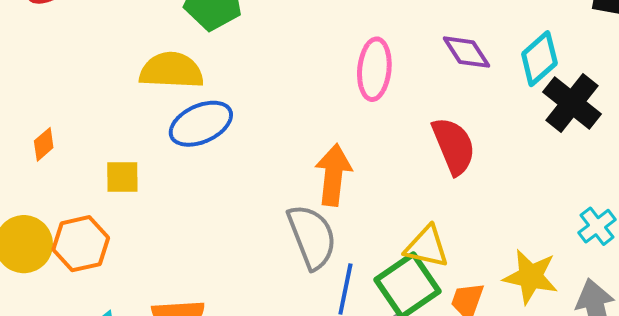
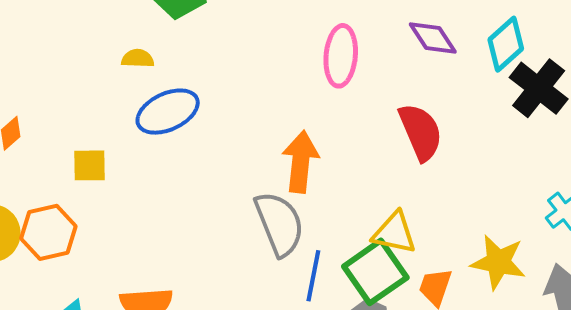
yellow semicircle: (171, 70) -> (138, 58), size x0.5

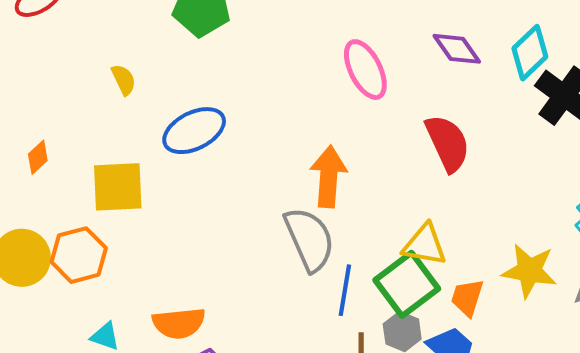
pink ellipse: (341, 56) -> (365, 70), turned -30
yellow semicircle: (138, 58) -> (124, 80), moved, turned 64
yellow square: (90, 165) -> (118, 187), size x1.5

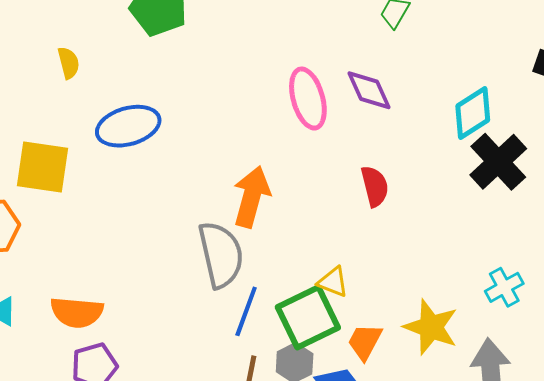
purple diamond: (457, 49) -> (369, 90), moved
red semicircle: (448, 143) -> (375, 186), size x0.7
yellow triangle: (425, 245) -> (333, 282), size x0.7

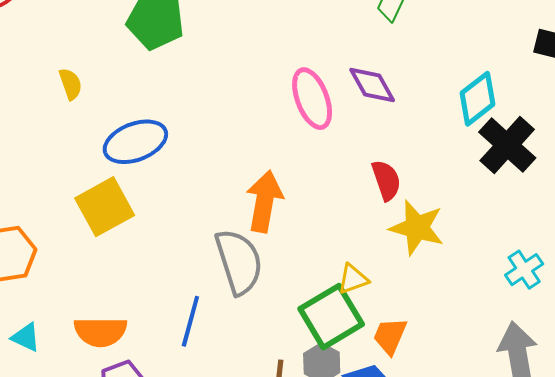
yellow square: (43, 167) -> (105, 207), moved, turned -32
yellow triangle: (333, 282) -> (353, 279), turned -36
blue line: (246, 311) -> (190, 321), moved
yellow star: (431, 327) -> (417, 228), moved

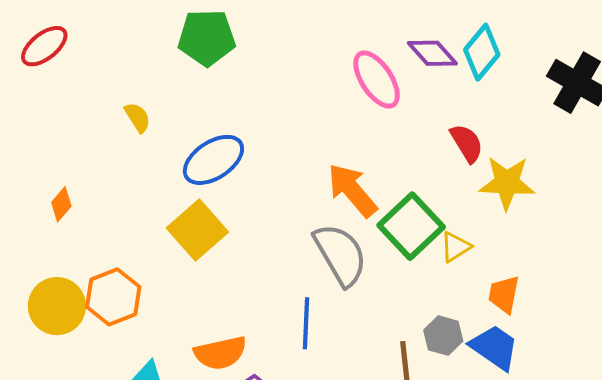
cyan diamond: (477, 99) -> (482, 52), moved
orange arrow: (264, 201) -> (352, 190), turned -38
green square: (331, 317) -> (411, 226), moved

